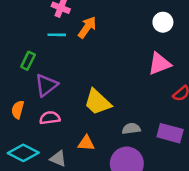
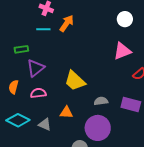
green rectangle: (28, 61) -> (21, 49), turned 56

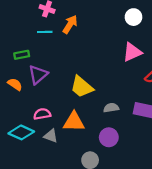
orange semicircle: (14, 87) -> (15, 84), moved, turned 112
pink semicircle: (38, 93) -> (42, 114), moved
orange triangle: (66, 112) -> (74, 122), size x1.5
purple circle: (98, 128) -> (109, 137), size x0.7

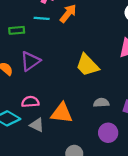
green rectangle: (22, 55) -> (17, 30), moved
yellow trapezoid: (82, 87) -> (87, 65), moved
purple circle: (109, 137) -> (108, 133), moved

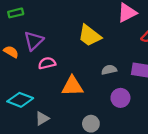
pink semicircle: (30, 102) -> (47, 63), moved
gray triangle: (37, 125) -> (42, 119), moved, turned -48

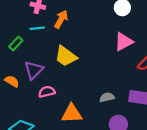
green rectangle: (16, 13) -> (16, 44), turned -32
yellow trapezoid: (90, 36) -> (66, 56), moved

